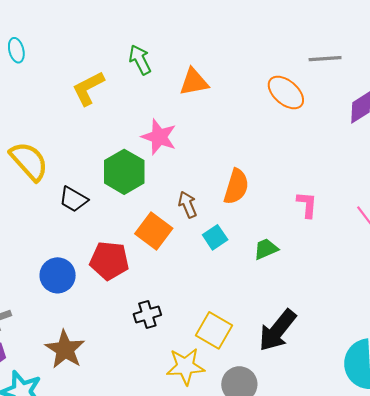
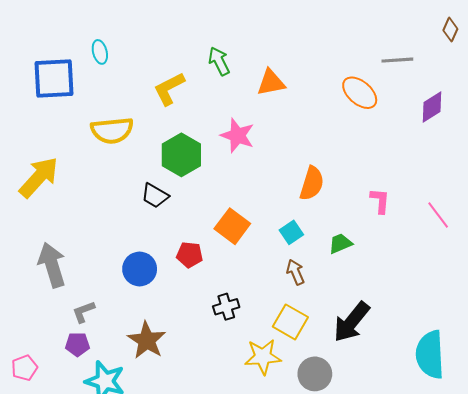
yellow semicircle: (29, 161) -> (112, 130), moved, turned 126
green hexagon: (124, 172) -> (181, 155), moved
brown arrow: (188, 205) -> (295, 272), moved
red pentagon: (109, 261) -> (190, 255), size x0.7

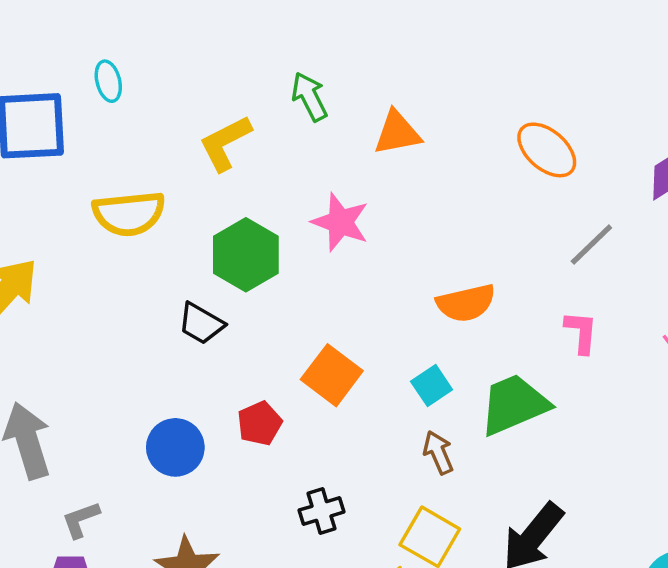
gray line: (397, 60) -> (591, 245), moved, turned -40
orange semicircle: (312, 183) -> (466, 303), turned 60
green trapezoid: (340, 244) -> (514, 404), size x1.8
red pentagon: (190, 255) -> (260, 423), turned -30

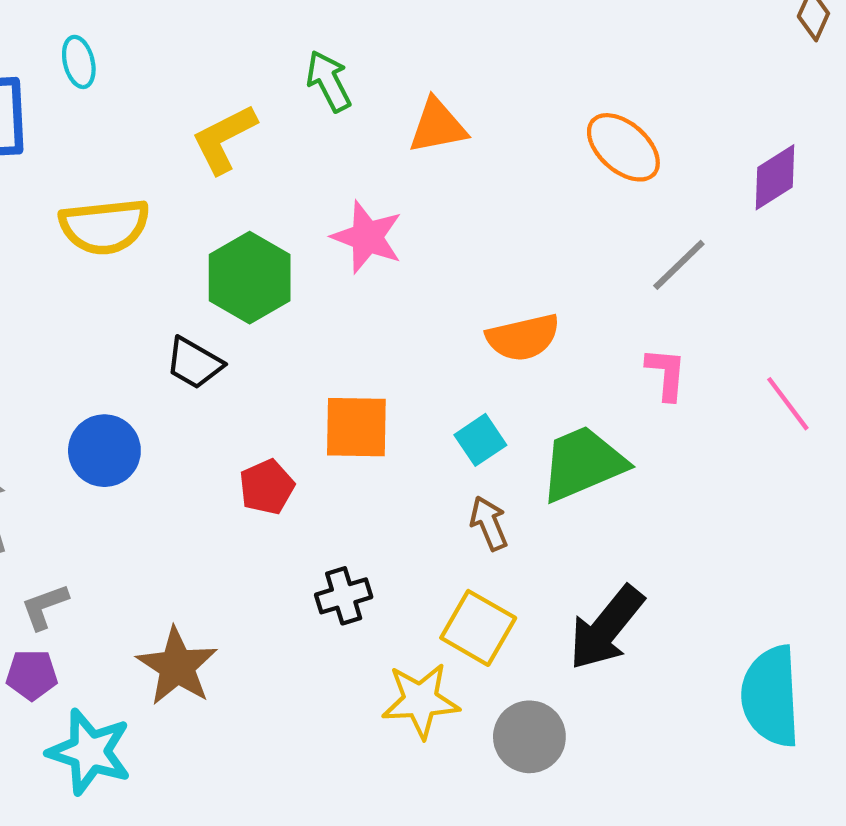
orange square: (332, 375) -> (356, 427), turned -36
blue circle: (175, 447) -> (104, 451), moved

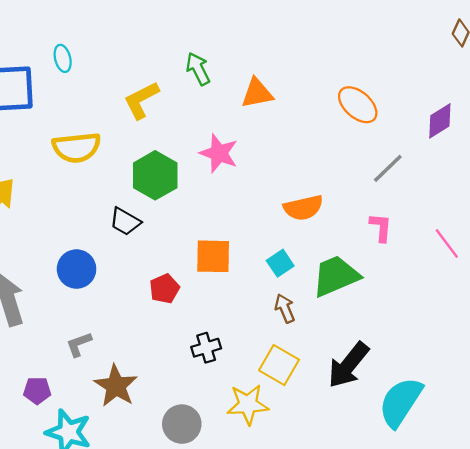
gray L-shape: (45, 607) -> (79, 344), moved
cyan semicircle: (771, 696) -> (401, 402), moved, turned 36
gray circle: (529, 737) -> (182, 424), moved

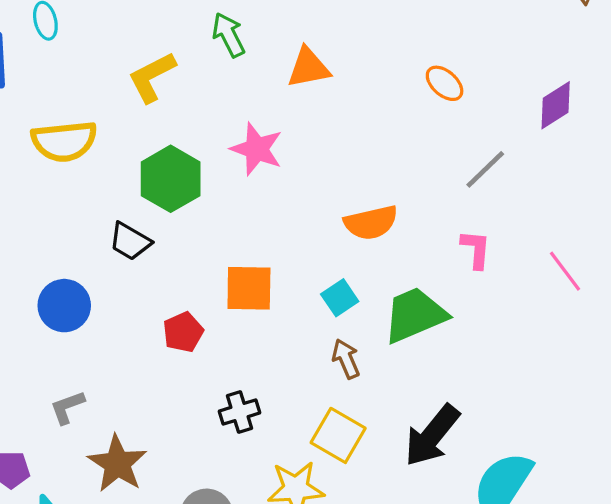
orange ellipse: (358, 105) -> (445, 83), size x0.7

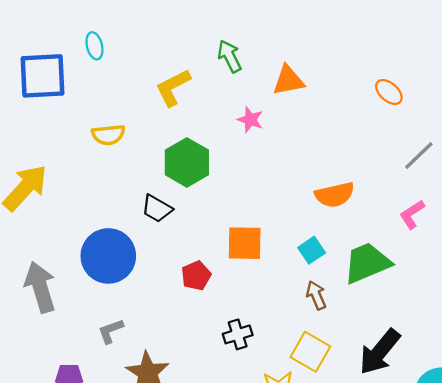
yellow semicircle: (64, 141) -> (108, 135), size x0.7
pink star: (257, 149) -> (250, 120), moved, size x0.7
pink L-shape: (476, 249) -> (412, 214), turned -128
blue circle: (64, 306) -> (108, 256), size x1.4

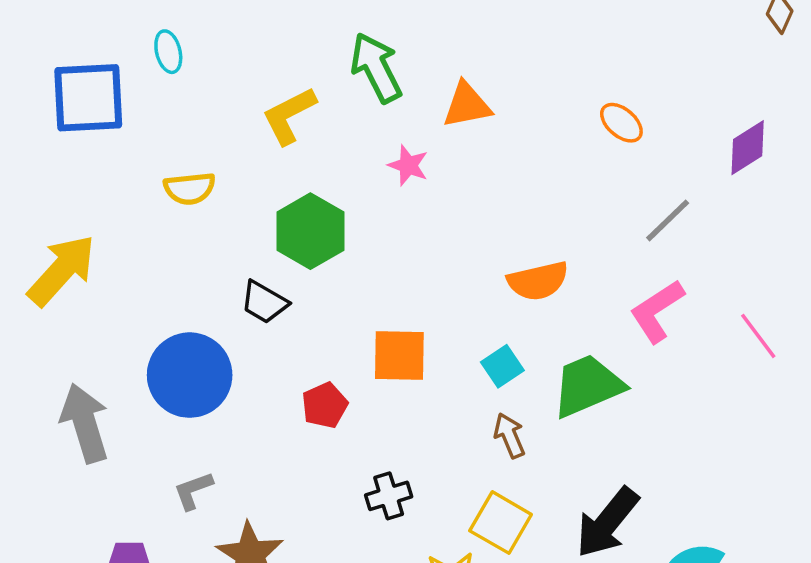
green arrow: (230, 56) -> (376, 68), size x1.4
pink L-shape: (412, 214) -> (657, 311), size x1.4

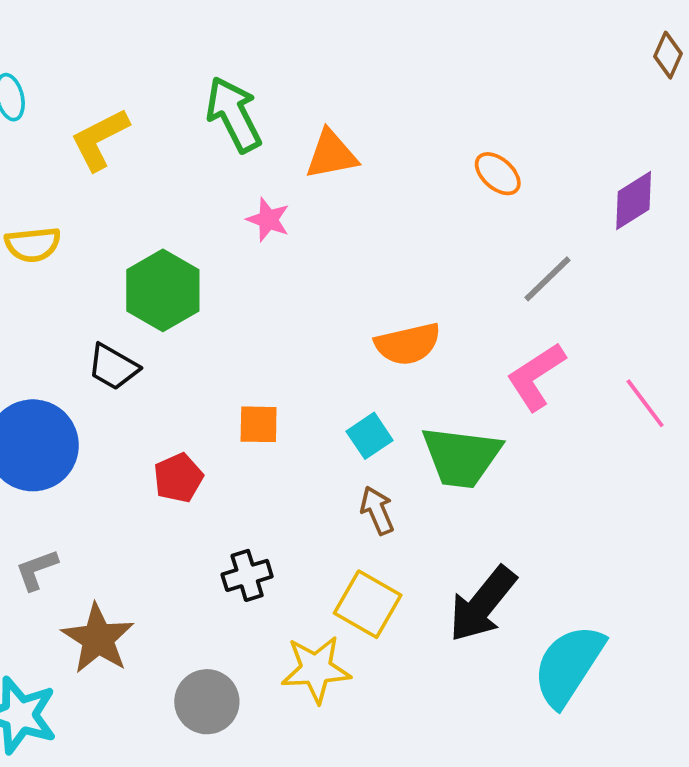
yellow L-shape: (289, 116) -> (100, 139), moved
orange square: (399, 356) -> (259, 424), size x0.7
green trapezoid: (588, 386) -> (461, 457), turned -150

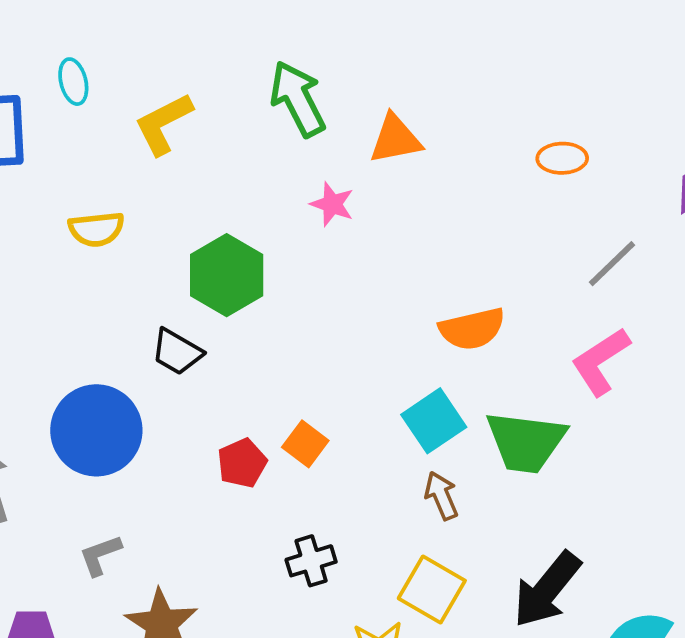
orange ellipse: (498, 174) -> (562, 158), turned -42
orange square: (259, 424) -> (305, 444), moved, turned 36
cyan square: (370, 436) -> (434, 421), size x1.4

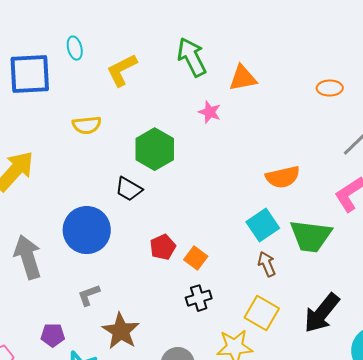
orange square: (305, 444) -> (196, 258), moved

